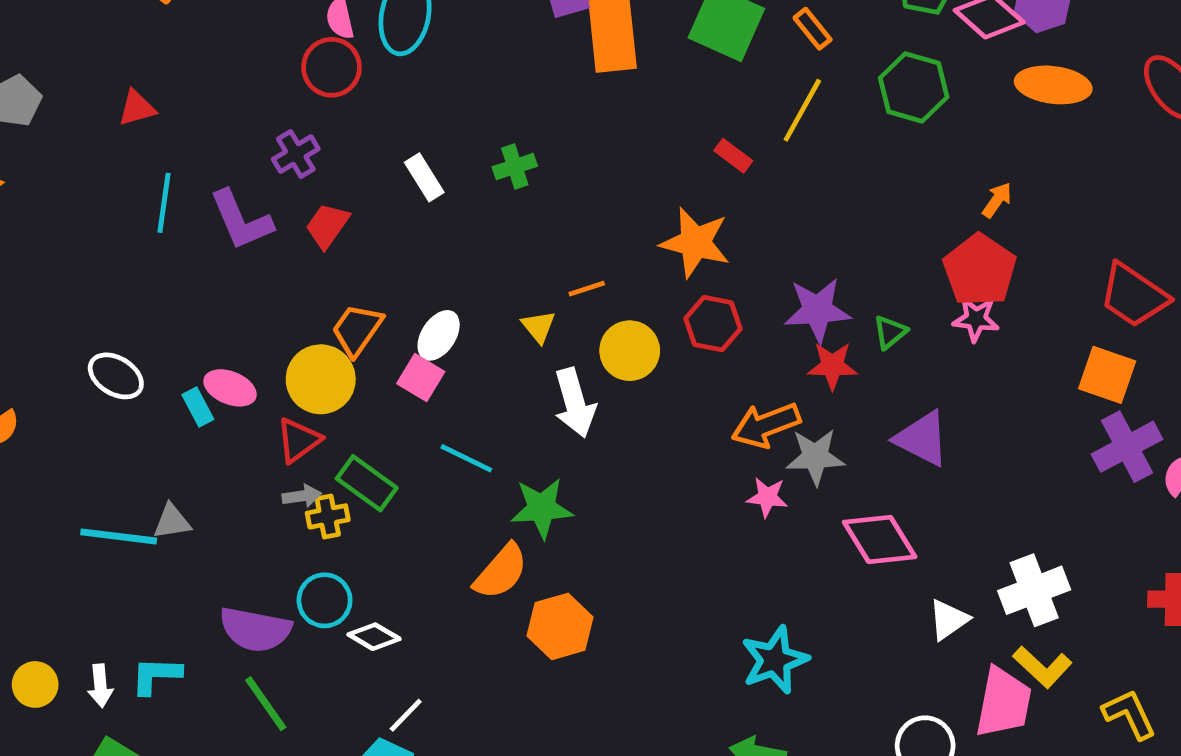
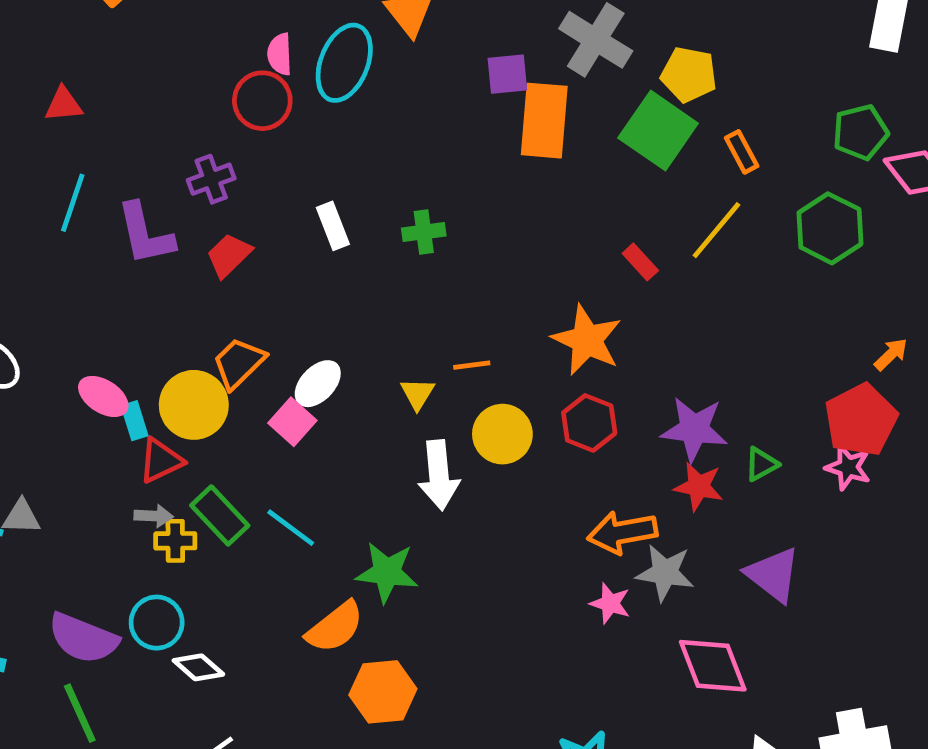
cyan rectangle: (198, 407) -> (135, 421), moved
cyan line: (466, 458) -> (291, 528), moved

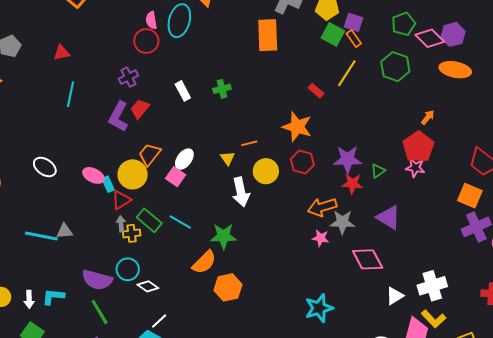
purple square: (507, 74) -> (353, 22), moved, turned 30
green square: (658, 131) -> (333, 34), moved, size x0.7
purple L-shape: (145, 234) -> (118, 117), moved, turned 48
gray arrow: (154, 516) -> (121, 224), turned -91

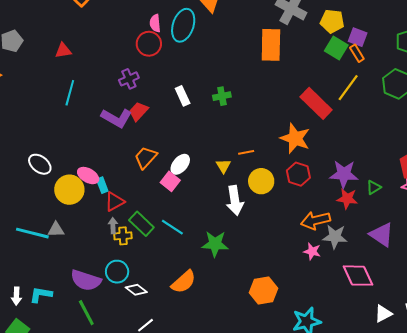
red rectangle: (316, 91) -> (316, 103), size x2.0
purple L-shape: (118, 117) -> (117, 118), turned -92
yellow circle: (133, 174) -> (69, 190), moved
orange semicircle: (204, 262) -> (184, 282), moved
orange hexagon: (228, 287) -> (263, 291), moved

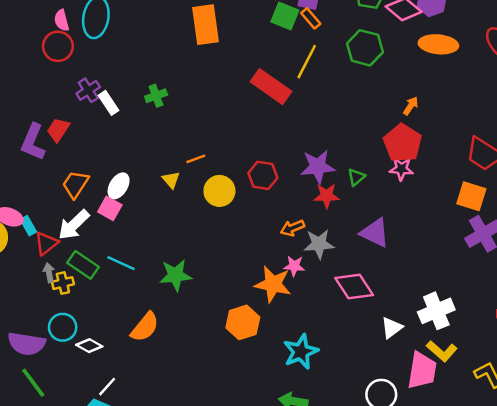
purple cross: (129, 79) -> (88, 90), moved
purple L-shape: (117, 118) -> (33, 142), turned 92
orange star: (295, 138) -> (273, 284), moved
white arrow: (235, 201) -> (74, 225), moved, turned 64
orange arrow: (316, 220) -> (292, 228), size x0.7

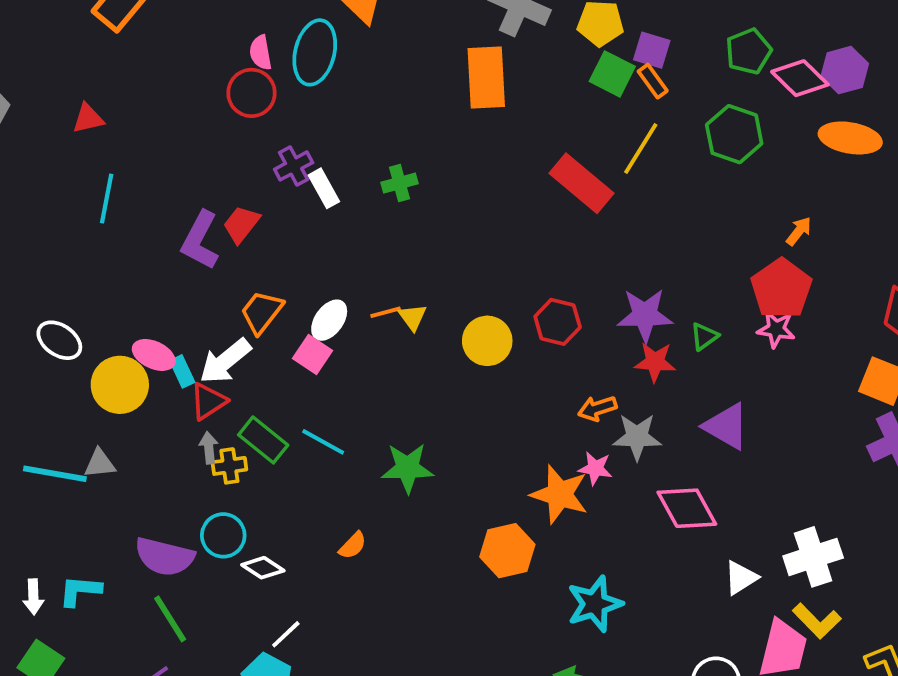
orange line: (196, 159) -> (386, 312), moved
white arrow: (74, 225) -> (225, 361), moved
orange semicircle: (145, 327) -> (353, 546), size x0.6

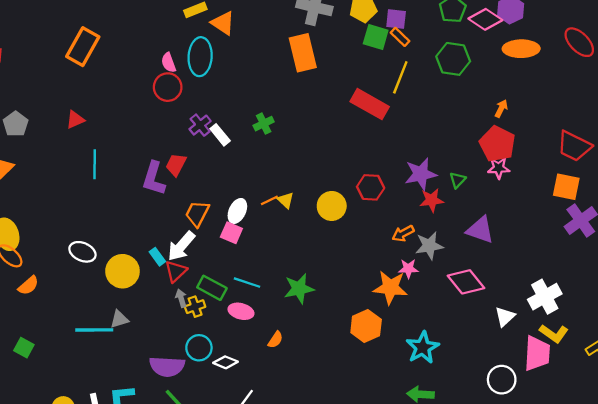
pink ellipse: (154, 355) -> (241, 311), moved

